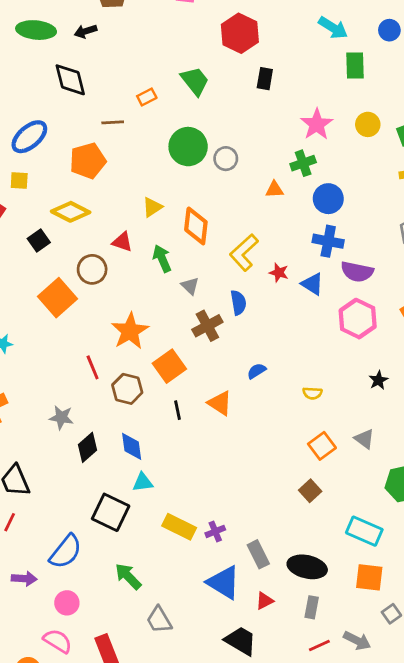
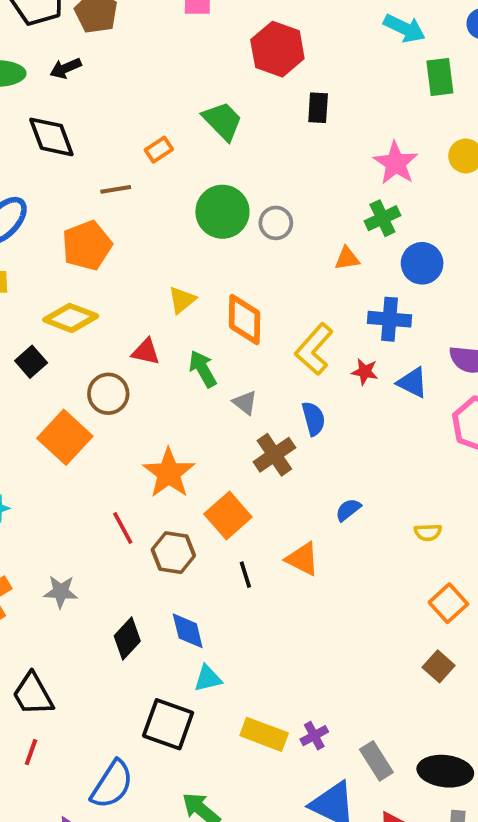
blue cross: (328, 241) -> (389, 319), moved
gray star: (61, 417) -> (61, 592), moved

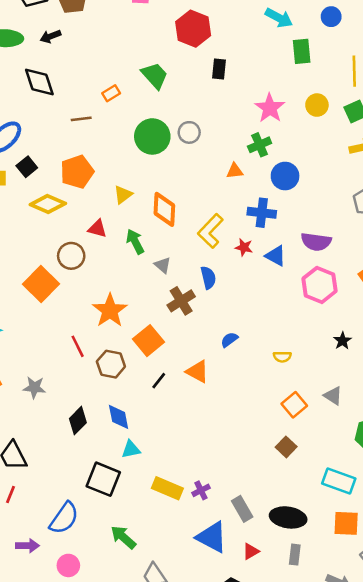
gray circle: (276, 223) -> (189, 132), moved
orange pentagon: (87, 245) -> (77, 172), moved
black square: (31, 362) -> (27, 167), moved
black line: (245, 575) -> (159, 381), turned 54

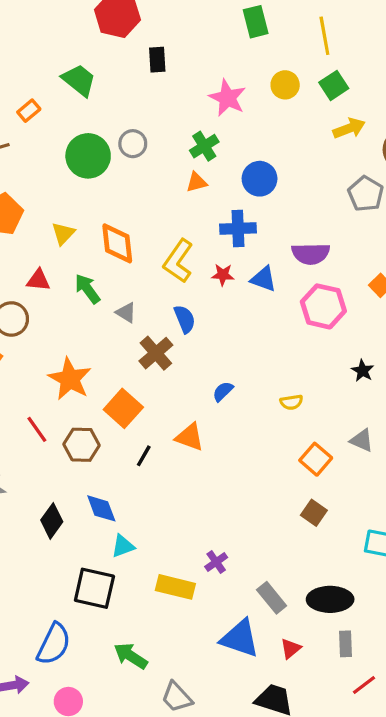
green cross: (260, 145) -> (204, 146), moved
purple cross: (201, 490) -> (216, 562), moved

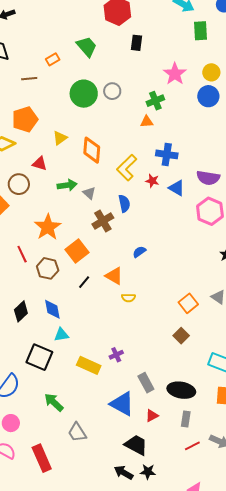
blue circle: (260, 179) -> (208, 96), moved
green arrow: (87, 289) -> (67, 185), moved, turned 108
yellow semicircle: (291, 402) -> (128, 298), moved

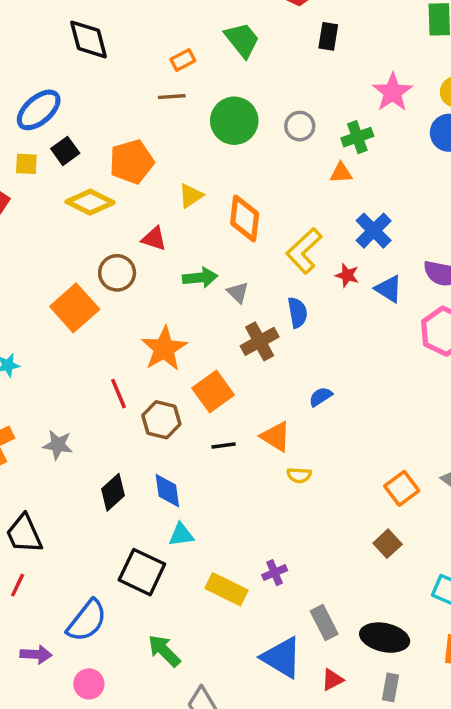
brown line: (29, 79) -> (172, 97), moved
gray circle: (112, 91) -> (300, 126), moved
blue cross: (167, 154) -> (374, 231), turned 35
black line: (84, 282) -> (224, 446), turned 40

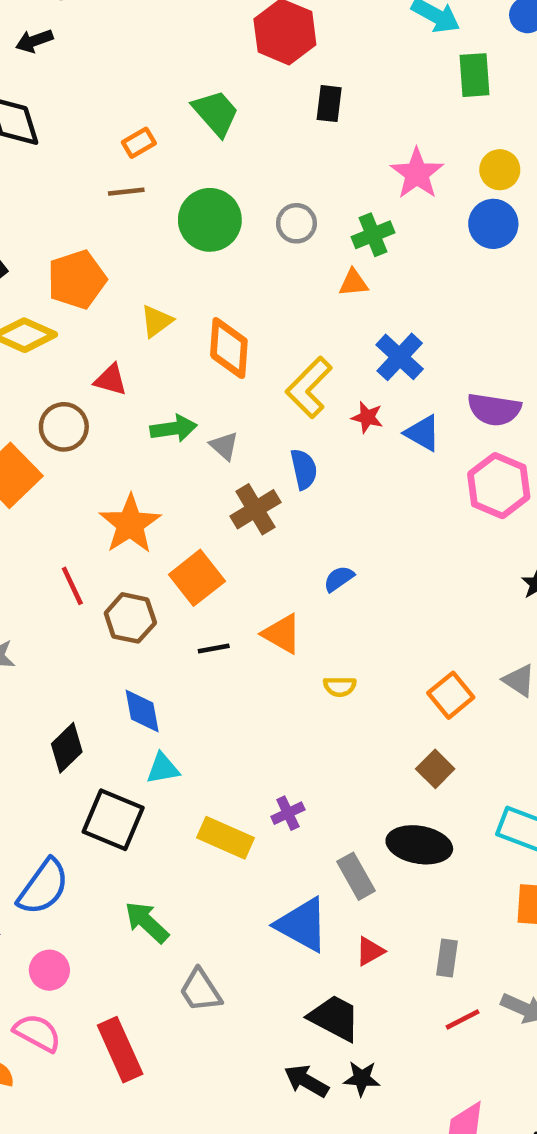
yellow semicircle: (299, 475) -> (340, 686), moved
black diamond: (113, 492) -> (67, 748), moved
black ellipse: (385, 638) -> (419, 845), moved

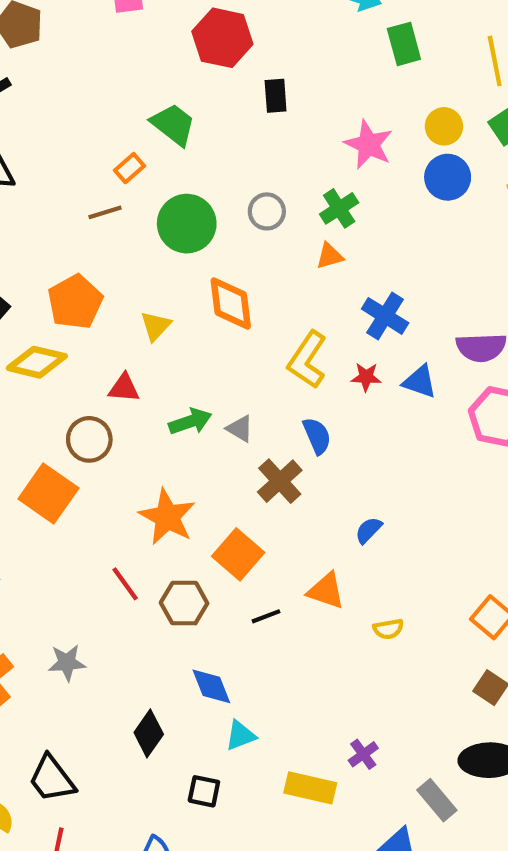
orange rectangle: (139, 143) -> (129, 168), moved
orange diamond: (229, 348) -> (231, 304), moved
black square: (113, 820) -> (204, 791), size x0.6

